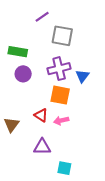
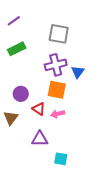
purple line: (42, 17) -> (14, 21), moved
green rectangle: (18, 52) -> (17, 49), turned -36
purple circle: (23, 74) -> (21, 94), moved

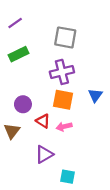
blue triangle: (78, 72) -> (95, 95), moved
purple triangle: (40, 139) -> (44, 154), turned -30

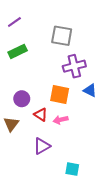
purple cross: (62, 72) -> (74, 66), moved
blue triangle: (95, 95) -> (90, 90), turned -40
cyan square: (67, 177) -> (72, 169), moved

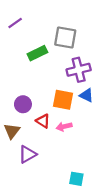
green rectangle: (18, 51) -> (37, 53), moved
blue triangle: (90, 90) -> (86, 95), moved
purple triangle: (42, 146) -> (27, 154), moved

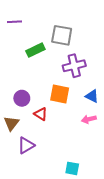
purple line: (15, 23) -> (15, 22), turned 32
blue triangle: (86, 95) -> (92, 96), moved
pink arrow: (64, 127) -> (89, 119), moved

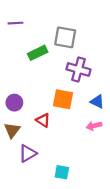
purple cross: (74, 66) -> (78, 69), turned 30
purple circle: (22, 98) -> (14, 103), moved
cyan square: (72, 168) -> (62, 172), moved

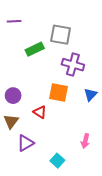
blue triangle: (97, 101) -> (90, 95), turned 48
pink arrow: (94, 126) -> (85, 141), moved, turned -64
cyan square: (62, 172) -> (57, 161), turned 32

